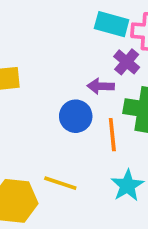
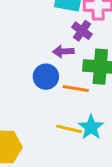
orange line: (112, 135) -> (76, 89), turned -70
yellow line: (60, 183) -> (69, 129), moved

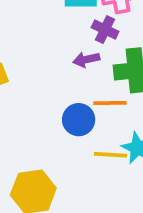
blue circle: (46, 77) -> (79, 120), moved

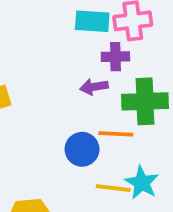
purple cross: (105, 30) -> (115, 57), turned -30

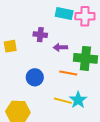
purple cross: (115, 57) -> (40, 35), moved
blue circle: (82, 149) -> (35, 77), moved

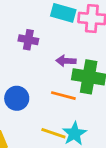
purple arrow: (60, 47) -> (66, 61), moved

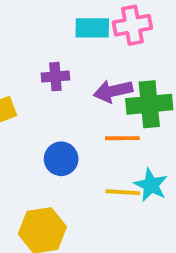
purple arrow: (66, 61) -> (113, 91), size x1.4

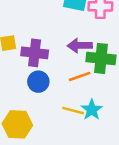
purple cross: (55, 77) -> (35, 53), moved, size x1.5
orange line: (122, 138) -> (80, 76), turned -30

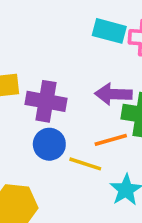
yellow line: (73, 111) -> (85, 164), moved

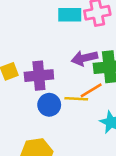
yellow line: (85, 164) -> (76, 99), moved

